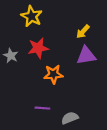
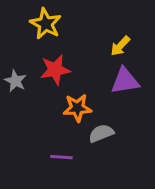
gray semicircle: (70, 118) -> (101, 133), moved

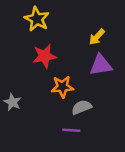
gray star: (15, 81) -> (12, 102), moved
purple line: (61, 157) -> (71, 130), moved

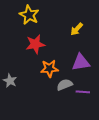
purple triangle: (101, 65) -> (81, 62), moved
purple line: (71, 130) -> (83, 92), moved

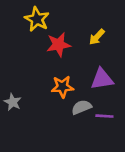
red star: (35, 44) -> (59, 45), moved

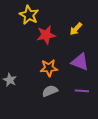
purple triangle: (102, 79) -> (80, 62), turned 30
gray semicircle: (82, 107) -> (50, 91), moved

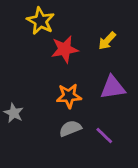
purple triangle: (80, 62) -> (113, 87), turned -30
purple line: (82, 91) -> (104, 136), moved, turned 40

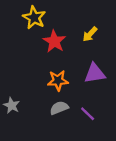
red star: (65, 49) -> (54, 41), turned -30
gray star: (14, 113) -> (12, 105), moved

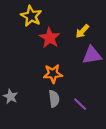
purple triangle: (95, 73) -> (92, 55), moved
gray semicircle: (59, 108) -> (54, 99), turned 105

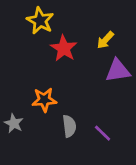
orange star: (53, 74) -> (44, 100), moved

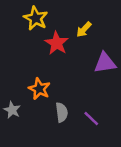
yellow arrow: (105, 40) -> (84, 29), moved
orange star: (44, 100) -> (39, 89), turned 30

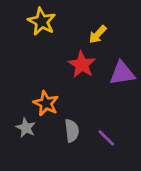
red star: (57, 43) -> (82, 65), moved
gray star: (12, 110) -> (26, 128), moved

